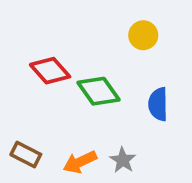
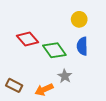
blue semicircle: (158, 104) -> (82, 46), moved
gray star: (123, 160) -> (65, 76), moved

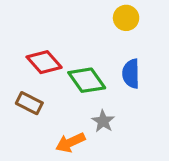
yellow circle: (79, 19) -> (126, 18), moved
brown rectangle: (14, 85) -> (29, 103), moved

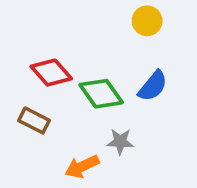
blue semicircle: (131, 74) -> (153, 86), turned -140
gray star: (103, 121) -> (120, 142), turned -30

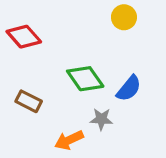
red diamond: (51, 73) -> (24, 37), moved
blue semicircle: (153, 86) -> (129, 88), moved

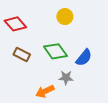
yellow circle: (124, 17) -> (65, 17), moved
brown rectangle: (29, 101) -> (22, 54), moved

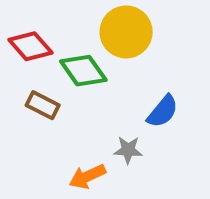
yellow circle: (65, 17) -> (126, 32), size x1.6
green diamond: (55, 51) -> (83, 71), moved

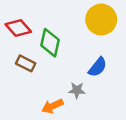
yellow circle: (126, 32) -> (101, 20), moved
green diamond: (83, 71) -> (50, 43), turned 48

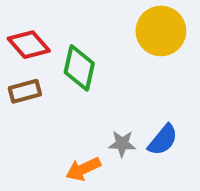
brown rectangle: (26, 63) -> (25, 91), moved, turned -42
blue semicircle: (98, 67) -> (163, 140), moved

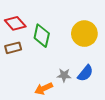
yellow circle: (161, 31) -> (84, 34), moved

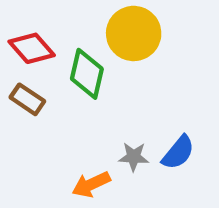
yellow circle: (84, 34) -> (134, 33), moved
brown rectangle: (13, 48) -> (27, 99), turned 49

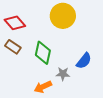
green diamond: (87, 74) -> (43, 53), moved
blue semicircle: (178, 152) -> (84, 61), moved

